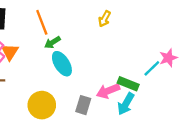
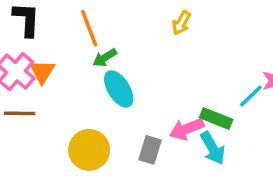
cyan arrow: (126, 104) -> (213, 148), turned -60

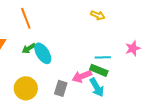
yellow arrow: (181, 23) -> (98, 15), moved, turned -96
green arrow: (105, 58) -> (29, 48), moved
cyan line: (251, 96) -> (103, 57), moved, turned 42

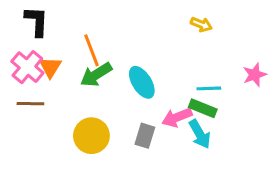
orange line: (26, 18) -> (91, 50), moved
green arrow: (29, 48) -> (96, 75), size x1.5
cyan ellipse: (43, 53) -> (142, 82), moved

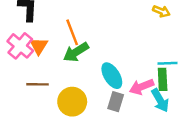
cyan ellipse: (142, 82) -> (112, 76), moved
brown line: (30, 104) -> (38, 84), moved
green rectangle: (203, 108) -> (163, 79), turned 65

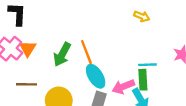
orange line: (72, 32) -> (86, 52), moved
green arrow: (76, 52) -> (62, 54), turned -30

